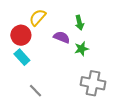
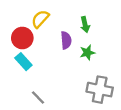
purple semicircle: (62, 37) -> (66, 40), turned 63

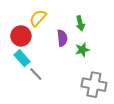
gray line: (38, 97) -> (36, 74), moved

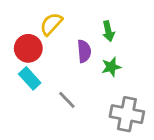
gray line: (36, 74) -> (67, 100), moved

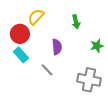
purple semicircle: (84, 51) -> (57, 47), moved
green star: (111, 67) -> (97, 46), moved

